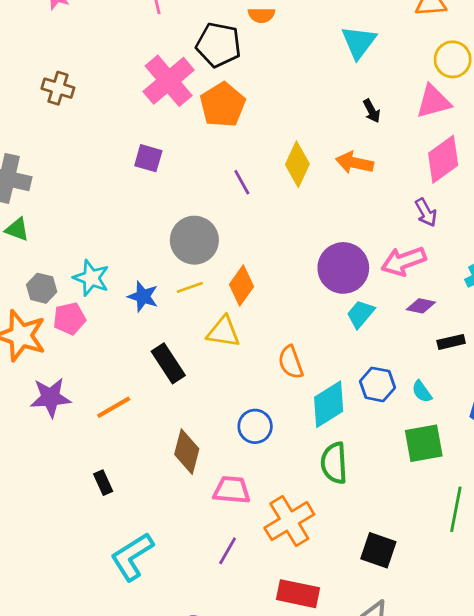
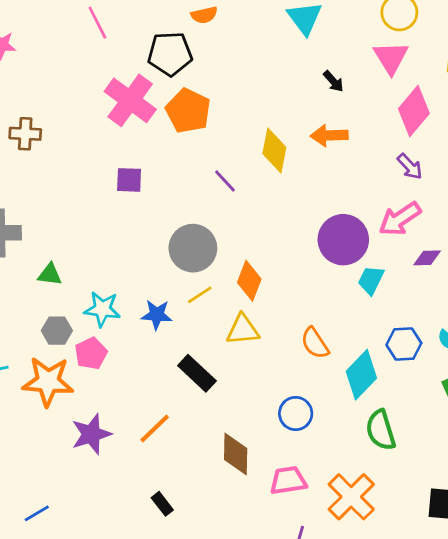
pink triangle: (433, 102) -> (391, 58), turned -33
green triangle: (17, 229) -> (50, 274), moved

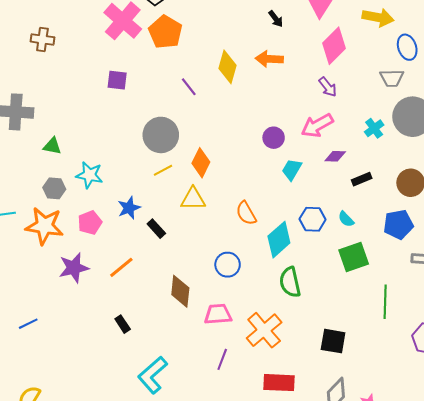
purple circle: (343, 240) -> (274, 138), size x0.6
blue star: (157, 315) -> (129, 208), moved, turned -30
pink pentagon: (91, 353) -> (90, 223), moved
black rectangle: (197, 373) -> (156, 229), size x0.7

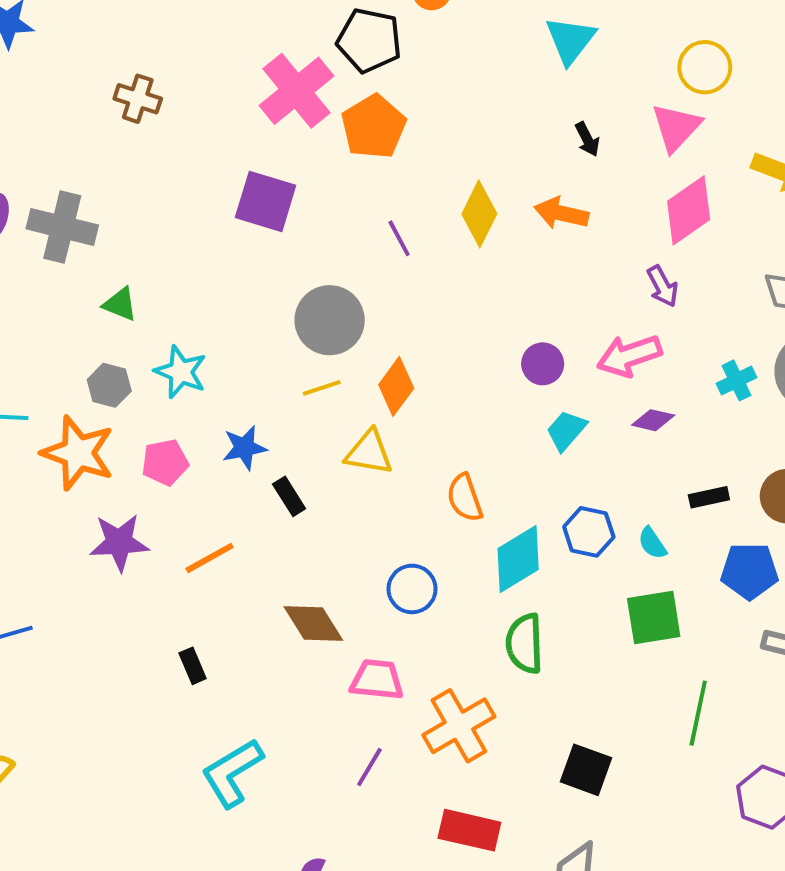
purple square: (117, 80) -> (266, 201), size x1.5
black rectangle: (362, 179) -> (709, 497), moved
brown diamond: (180, 291) -> (313, 623), turned -48

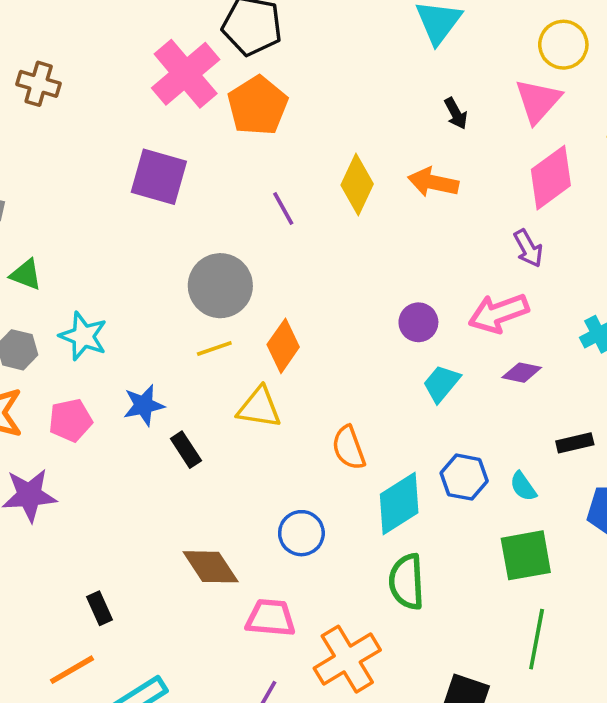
orange line: (210, 558) -> (72, 670), moved
green line: (698, 713) -> (537, 639), moved

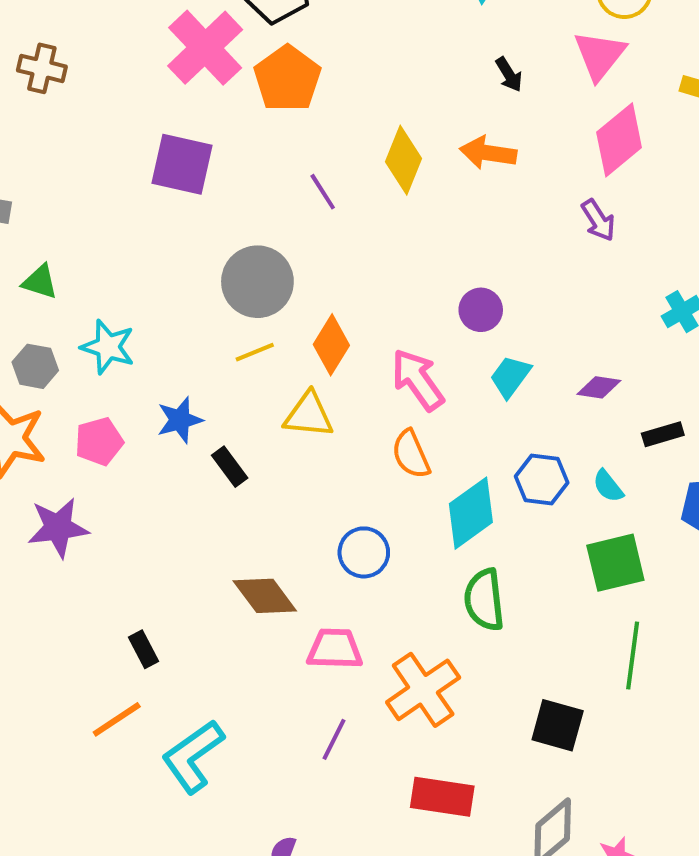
pink arrow: (499, 313) -> (418, 380), moved, turned 78
purple diamond: (522, 373) -> (599, 387), moved

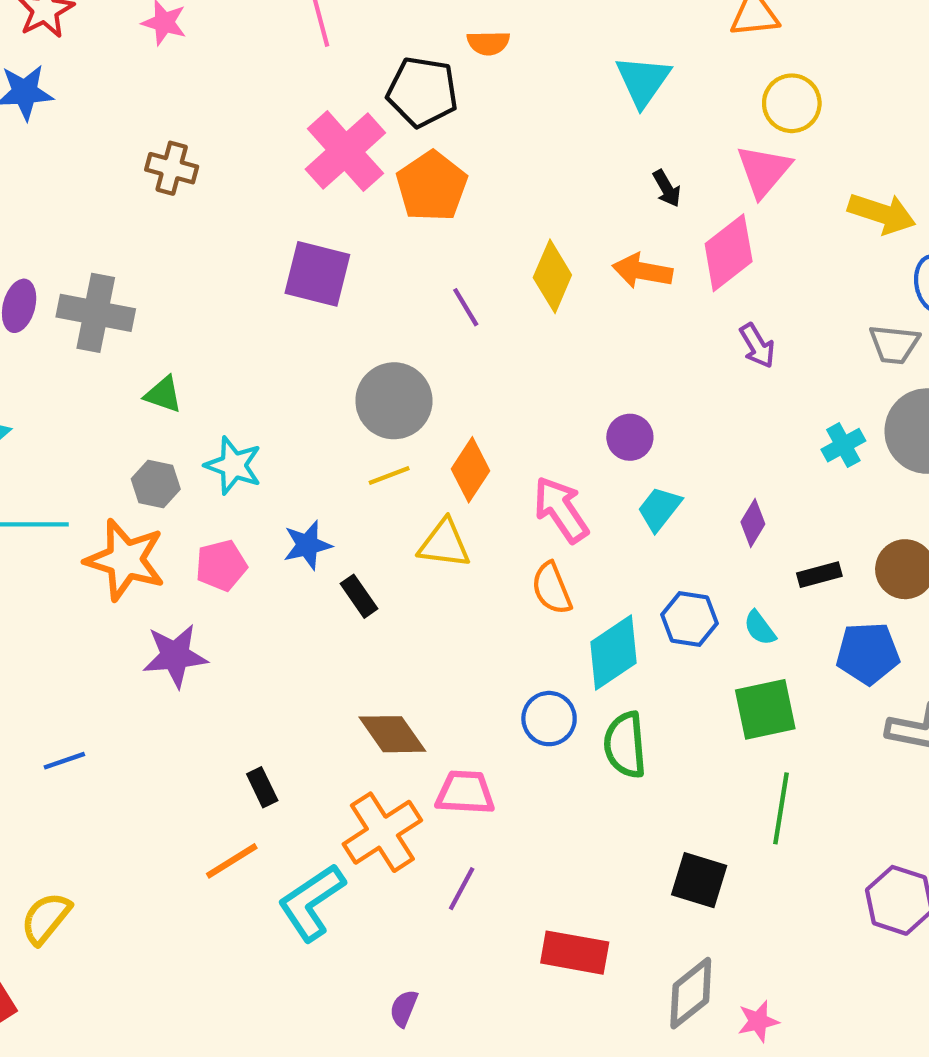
pink diamond: (619, 140) -> (729, 253), moved
purple diamond: (599, 387) -> (753, 523), turned -69
blue circle: (364, 552) -> (549, 719), moved
orange cross: (423, 690) -> (382, 832), moved

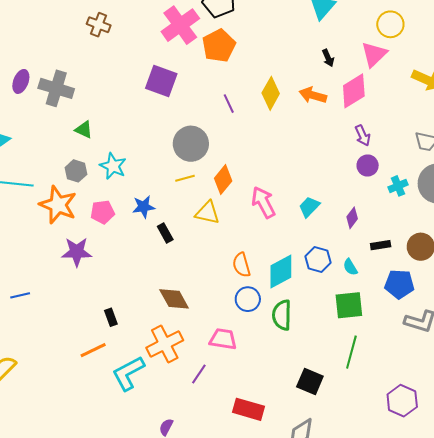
purple circle: (630, 437) -> (368, 166), moved
orange semicircle: (552, 588) -> (241, 265), moved
pink trapezoid: (465, 792) -> (223, 339), moved

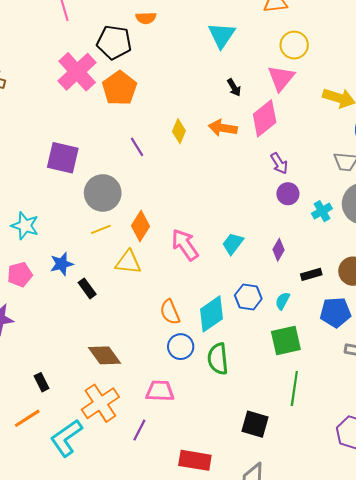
purple square: (161, 81) -> (63, 158), moved
yellow diamond: (271, 93) -> (179, 131), size x0.7
cyan semicircle: (350, 267) -> (283, 301), turned 66

